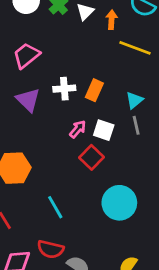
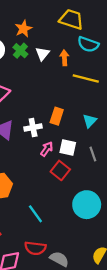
white cross: (64, 89) -> (33, 127), moved
gray line: (136, 125) -> (93, 154), moved

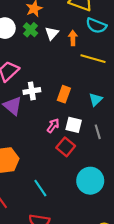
white cross: (33, 127) -> (32, 91), moved

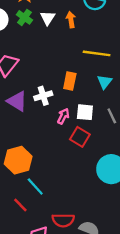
yellow line: (93, 59) -> (97, 53), moved
white cross: (32, 91) -> (43, 96), moved
cyan line: (40, 188) -> (35, 187), moved

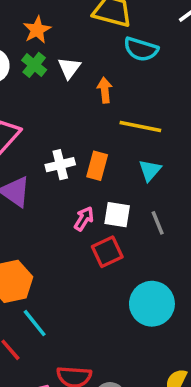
orange arrow: (71, 20) -> (105, 90), moved
white cross: (43, 96) -> (60, 165), moved
red square: (80, 137) -> (107, 252), turned 30

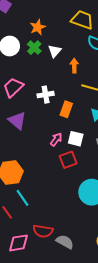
white cross: (60, 165) -> (46, 95), moved

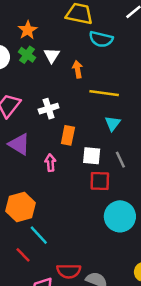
orange rectangle: (66, 109) -> (68, 135), moved
pink arrow: (56, 139) -> (50, 163), moved, turned -32
red square: (68, 160) -> (100, 181), moved, turned 30

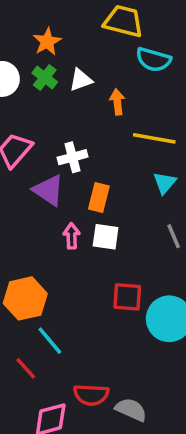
white triangle: (52, 55) -> (81, 80), turned 35
purple triangle: (19, 144) -> (49, 190), moved
white square: (92, 156) -> (106, 237), moved
red square: (100, 181) -> (127, 297), moved

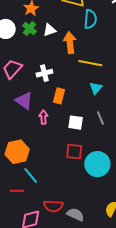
cyan semicircle: (153, 60) -> (90, 19), turned -102
orange arrow: (117, 102) -> (70, 43), size x1.5
purple triangle: (49, 190) -> (24, 101), moved
white square: (106, 237) -> (76, 123), moved
red line: (26, 368) -> (17, 191), turned -48

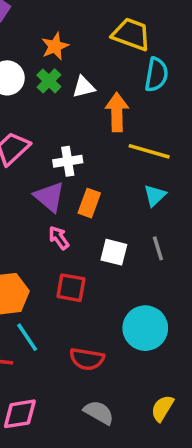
purple triangle: (24, 101) -> (49, 197), moved
pink arrow: (43, 117) -> (59, 238), turned -40
red square: (74, 152) -> (71, 288), moved
red semicircle: (53, 206) -> (87, 359), moved

